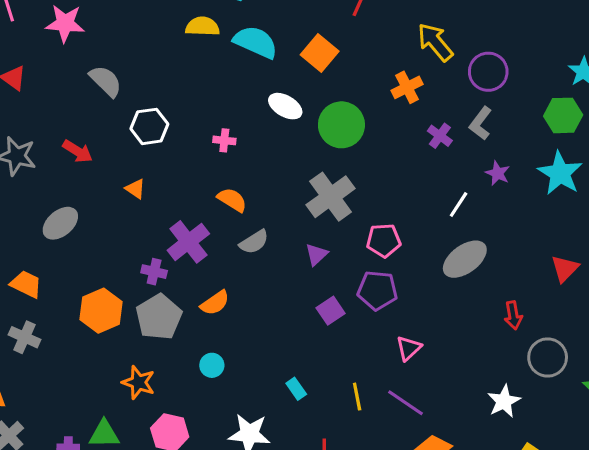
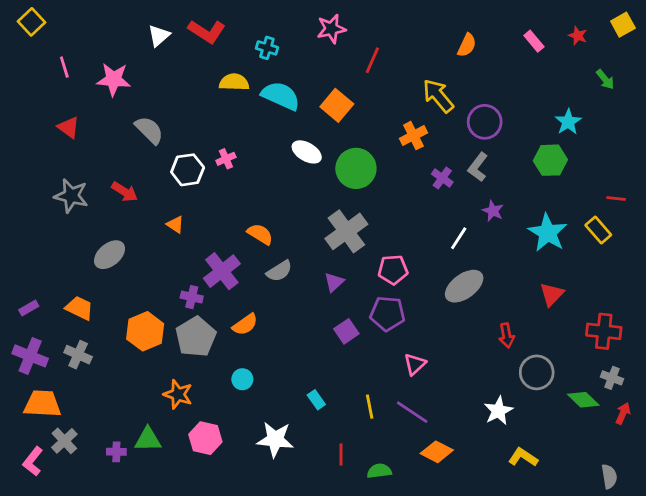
pink cross: (224, 140) -> (226, 159), moved, turned -30
cyan star: (560, 173) -> (548, 233), moved

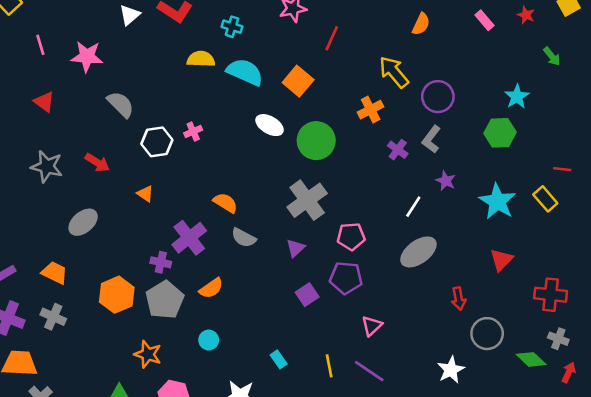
gray semicircle: (279, 271) -> (244, 238), turned 60

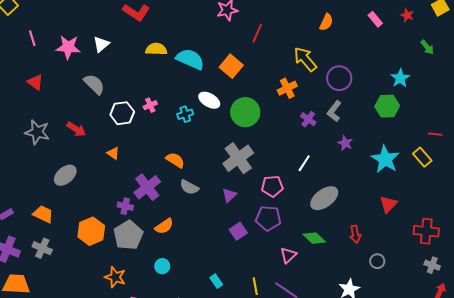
white triangle: (130, 15) -> (101, 44), moved
cyan cross: (232, 27) -> (185, 114), moved, turned -35
white line: (413, 207) -> (304, 163), moved
gray circle: (487, 334) -> (377, 261), size x0.6
green diamond: (531, 359) -> (314, 238), moved

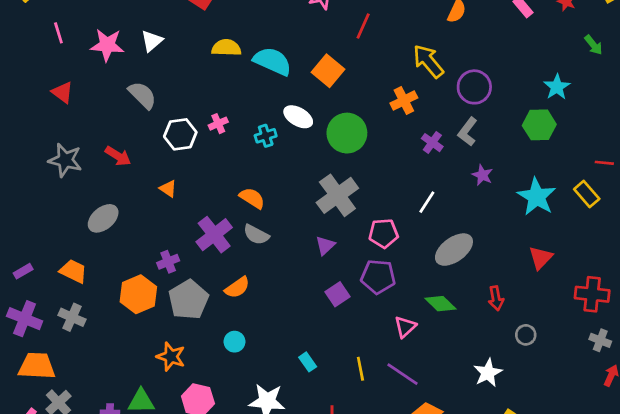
gray semicircle: (189, 187) -> (256, 235), moved
purple cross: (125, 206) -> (168, 262), moved, turned -35

